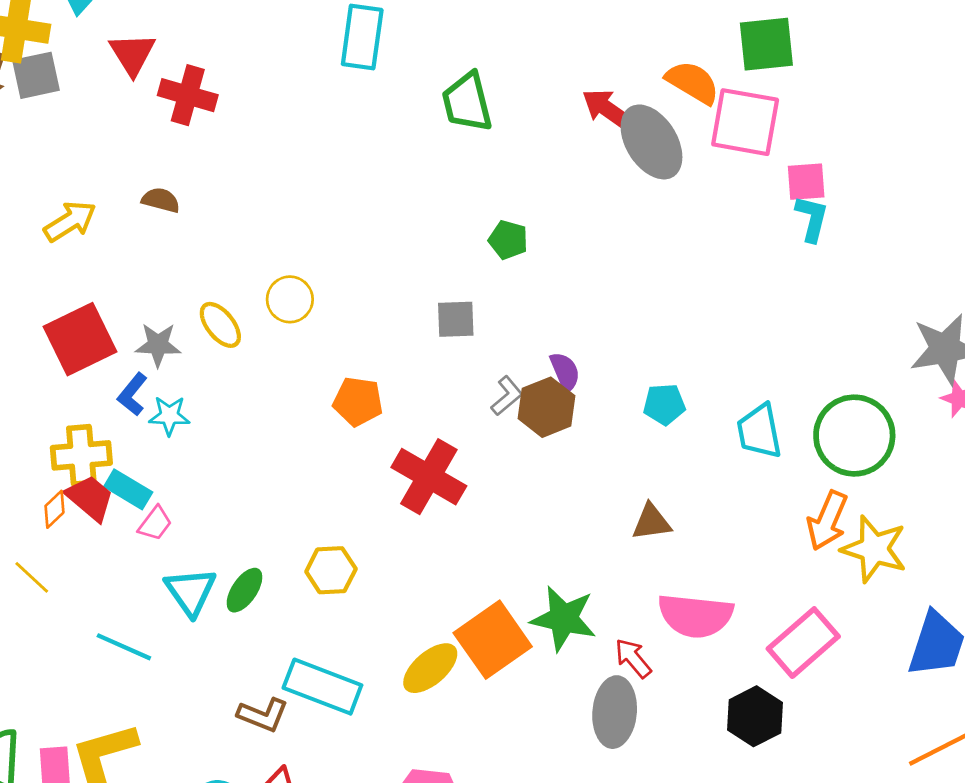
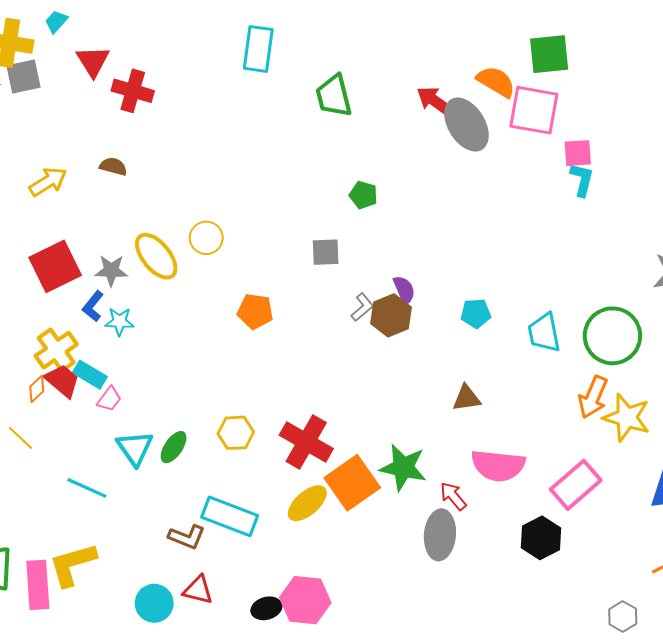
yellow ellipse: (220, 325) -> (156, 256), size x1.4
yellow cross: (81, 455) -> (56, 350), turned -30
red cross: (429, 477) -> (306, 442), moved

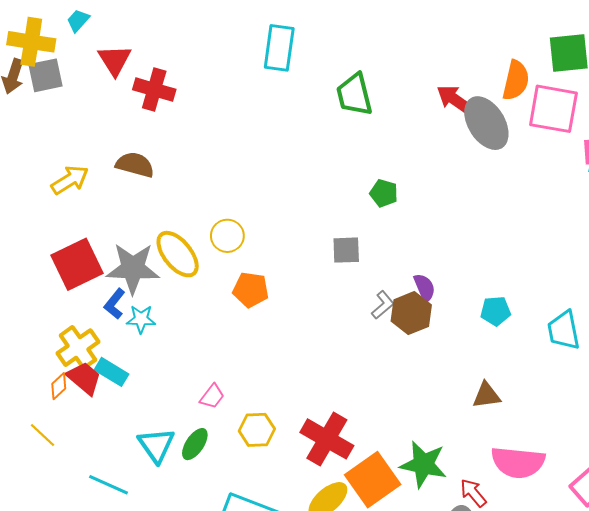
orange semicircle: (496, 82) -> (516, 80), turned 72
brown semicircle: (113, 166) -> (135, 165), size x1.4
gray star: (111, 270) -> (133, 268), size x1.6
orange pentagon: (255, 311) -> (251, 290), moved
pink trapezoid: (109, 399) -> (212, 396), moved

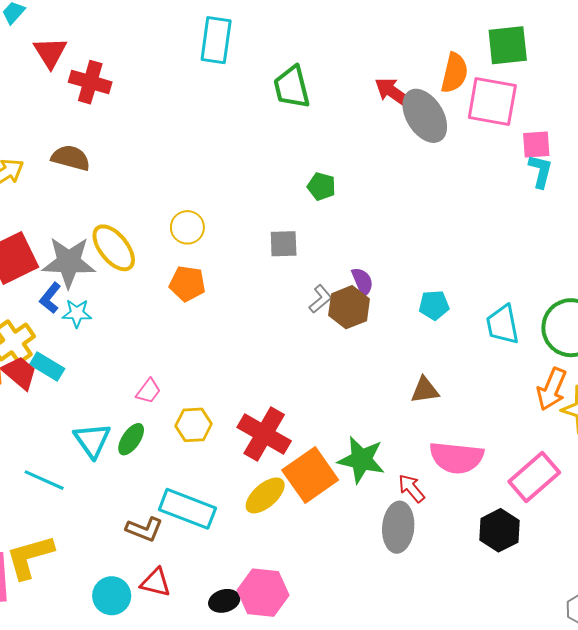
yellow circle: (227, 236) -> (187, 227), moved

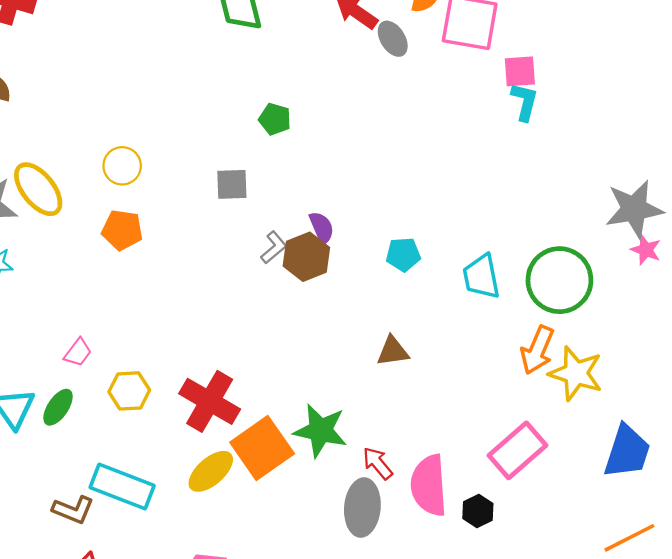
gray ellipse: (425, 116) -> (393, 39), size x0.6
pink semicircle: (457, 458) -> (429, 485), moved, turned 80
black hexagon: (499, 530) -> (478, 511), size x0.7

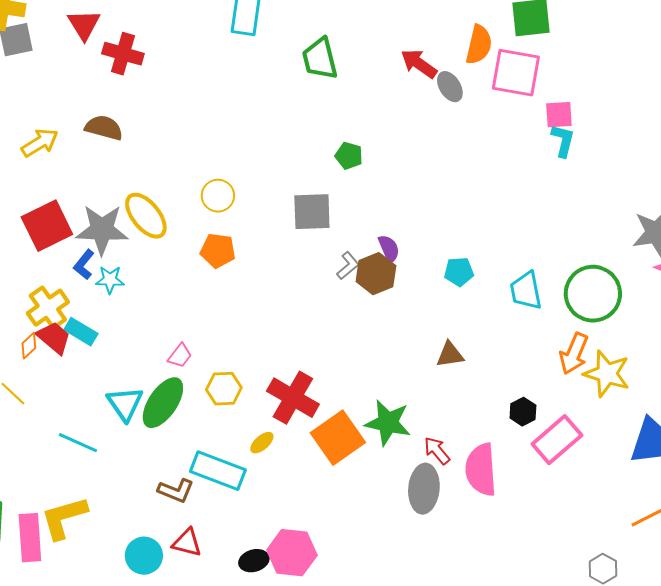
gray square: (232, 184) -> (312, 212), size x1.4
green ellipse: (58, 407) -> (163, 403), size x1.6
yellow ellipse: (211, 471) -> (262, 443), moved, size x0.6
black hexagon: (478, 511) -> (523, 412), moved

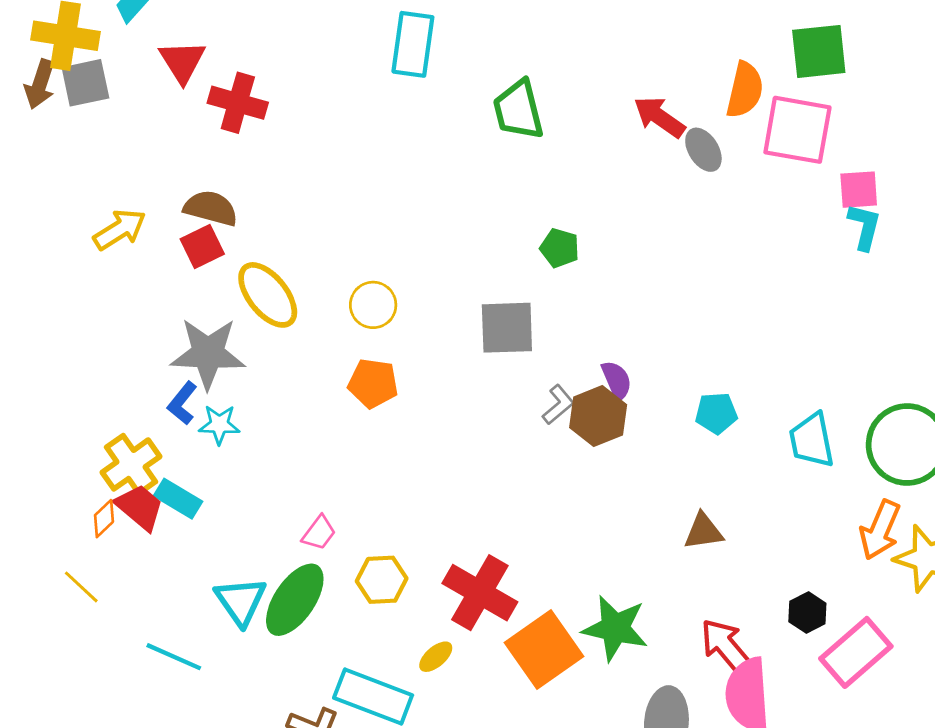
yellow ellipse: (146, 216) -> (268, 295), moved
red square: (47, 226) -> (202, 247), moved, size x0.6
red arrow: (437, 451) -> (726, 647), moved, size x1.4

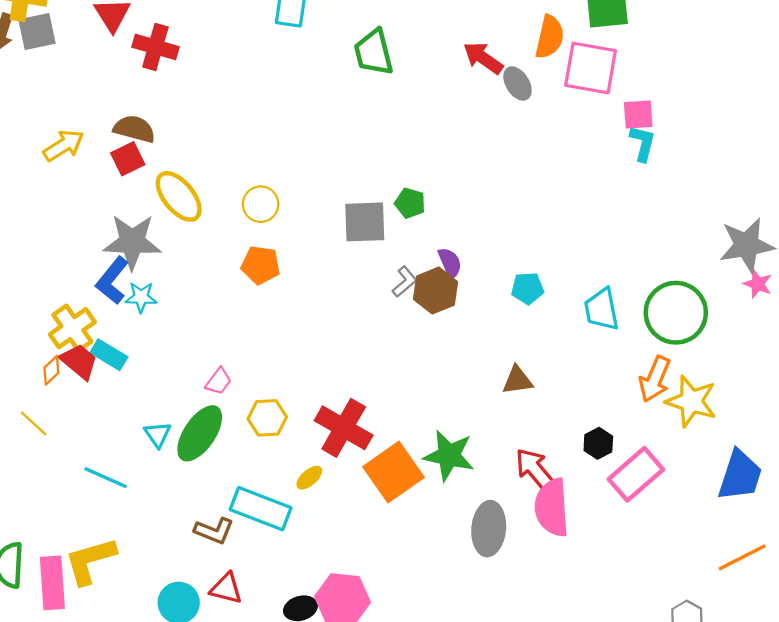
green pentagon: (560, 248) -> (410, 203), moved
blue L-shape: (182, 403) -> (112, 281), size x1.4
cyan triangle: (241, 601) -> (158, 434), size x0.7

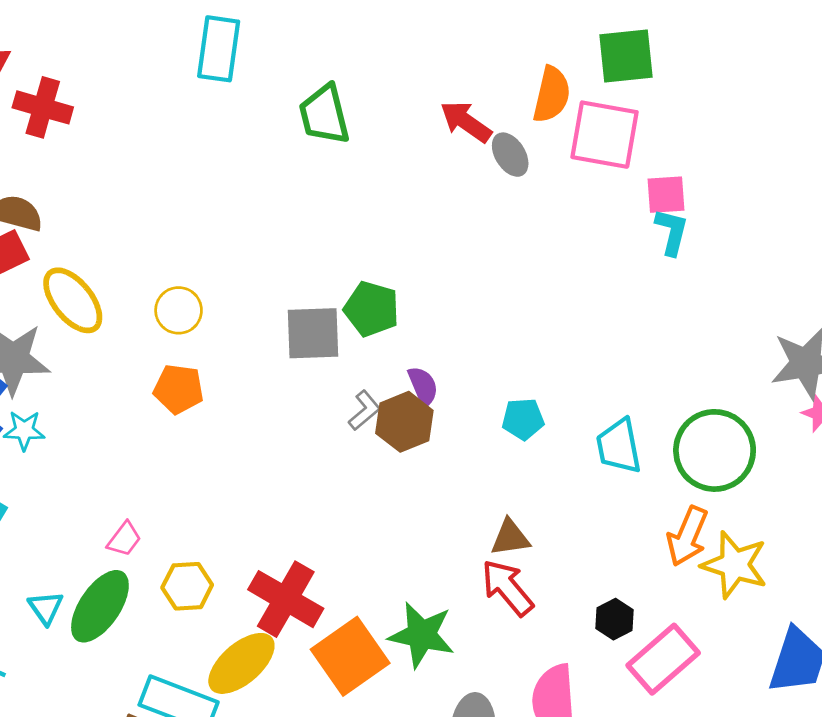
green pentagon: (410, 203) -> (372, 309), size x1.4
red arrow: (535, 470) -> (507, 588), moved
yellow ellipse: (309, 478) -> (241, 663), size x2.0

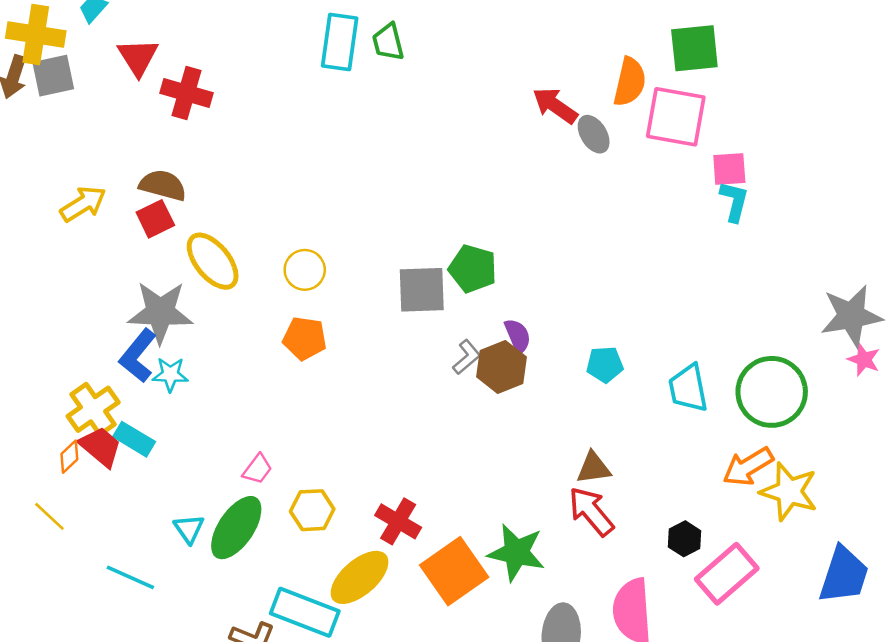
green trapezoid: (324, 115) -> (388, 42), moved, size x0.7
orange arrow: (687, 536) -> (748, 467), turned 36
red cross: (286, 599) -> (398, 521), size x0.7

